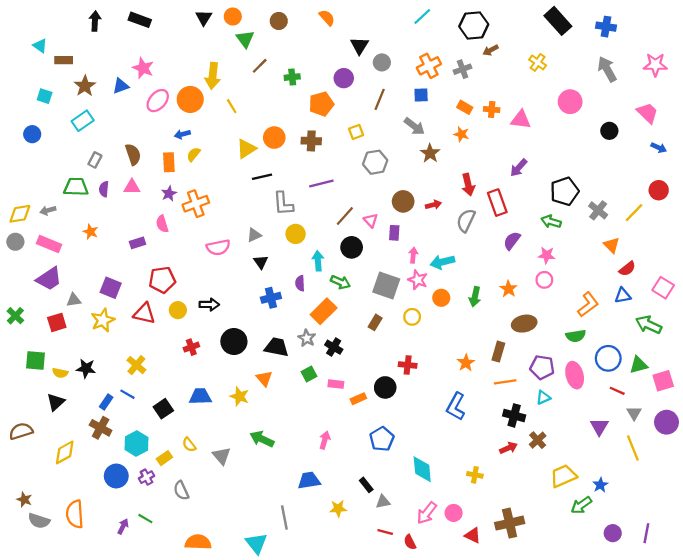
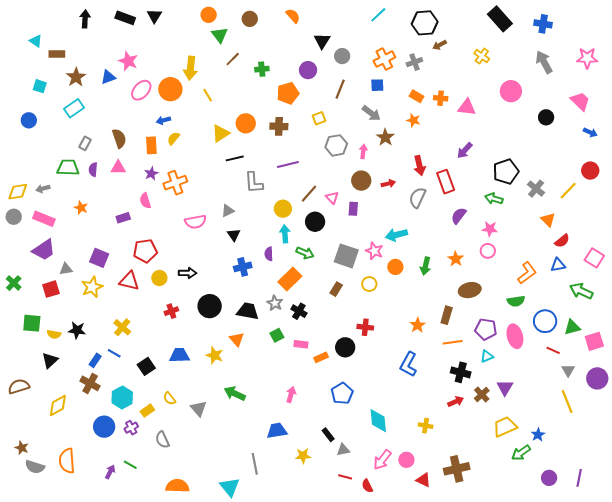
black triangle: (204, 18) -> (154, 16), moved
yellow circle: (296, 234) -> (283, 209), moved
pink arrow: (413, 255) -> (363, 151), moved
purple triangle: (599, 427) -> (505, 387), moved

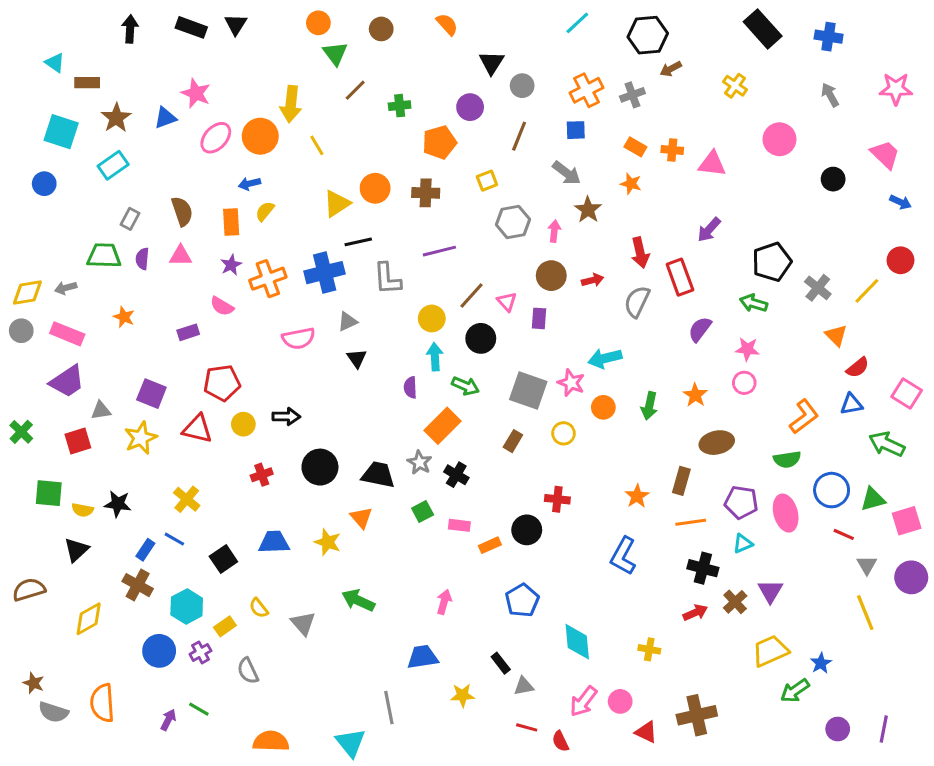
gray arrow: (544, 62) -> (830, 95), size x0.7
cyan square: (40, 86) -> (61, 132), size x1.6
pink semicircle: (145, 201) -> (222, 306), turned -42
blue cross: (243, 267) -> (325, 273), moved, size x1.4

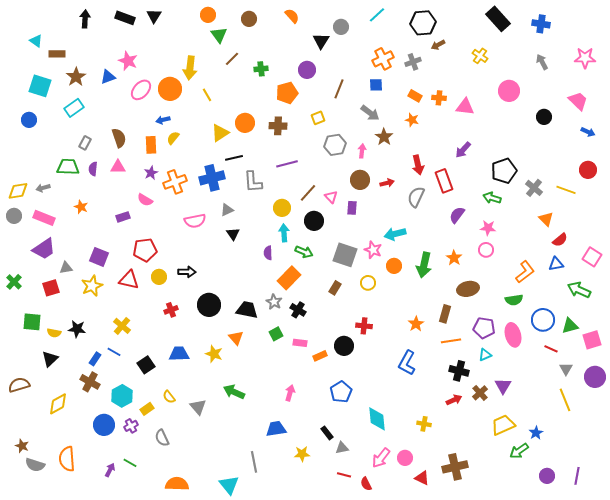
gray circle: (522, 86) -> (341, 27), moved
yellow line: (867, 291) -> (566, 190), turned 66
green arrow: (649, 406) -> (424, 265), size x1.4

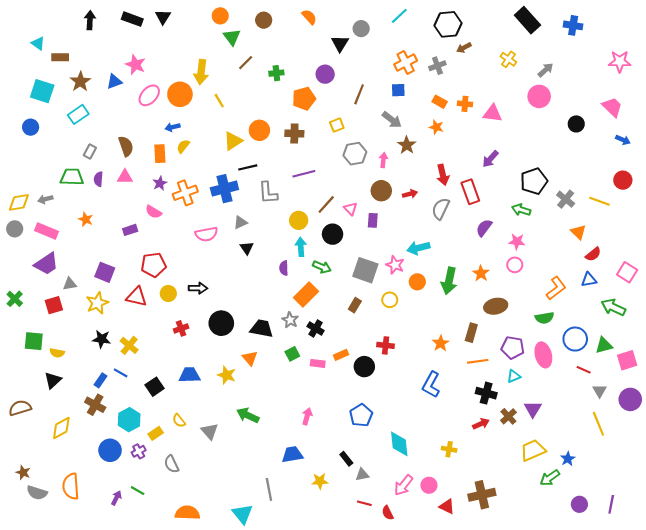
gray arrow: (542, 62) -> (545, 70), moved, turned 77
black star: (77, 329) -> (102, 339), moved
orange rectangle: (320, 356) -> (341, 355), moved

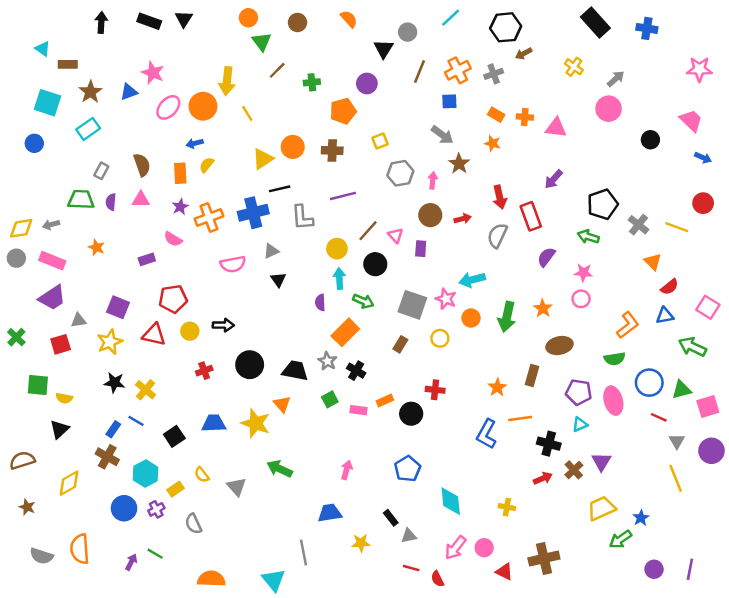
brown line: (359, 94) -> (420, 72), moved
orange line: (478, 361) -> (520, 418), moved
yellow star: (227, 375) -> (256, 423), size x1.4
brown star: (23, 473) -> (27, 507), moved

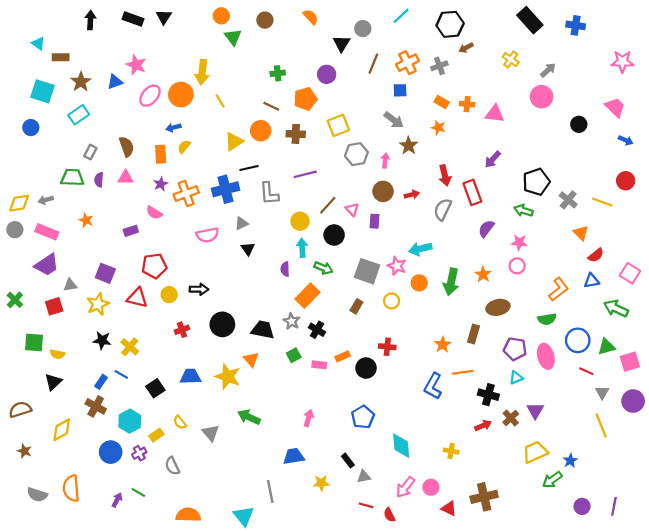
brown line: (277, 70) -> (271, 106), moved, turned 70
yellow square: (380, 141) -> (338, 125), size x1.5

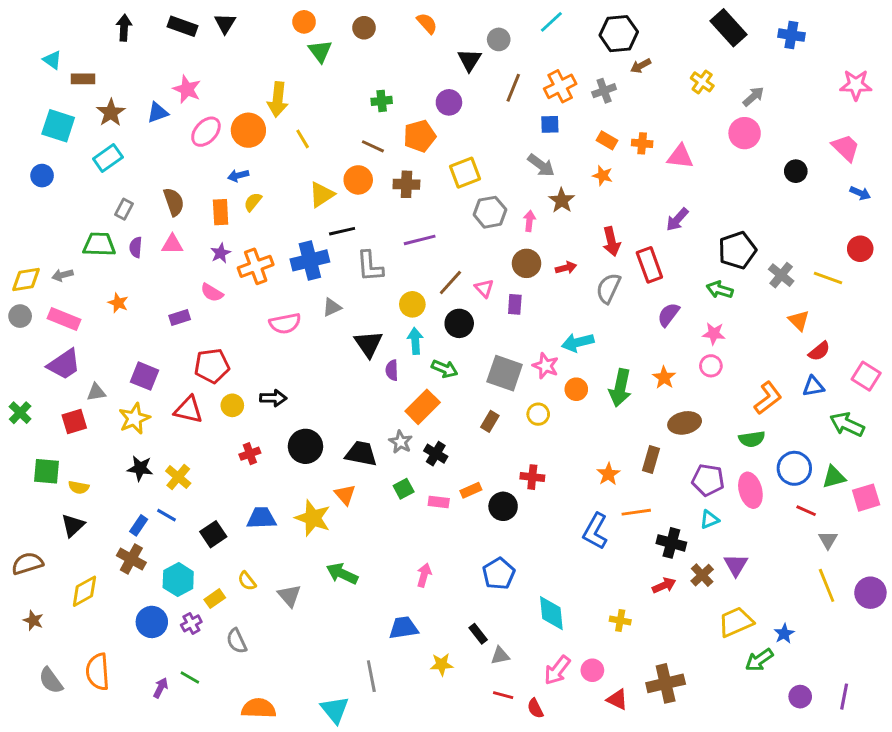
black triangle: (248, 249) -> (368, 344), moved, size x1.5
purple circle: (633, 401) -> (870, 593), moved
gray semicircle: (37, 495) -> (51, 680), turned 36

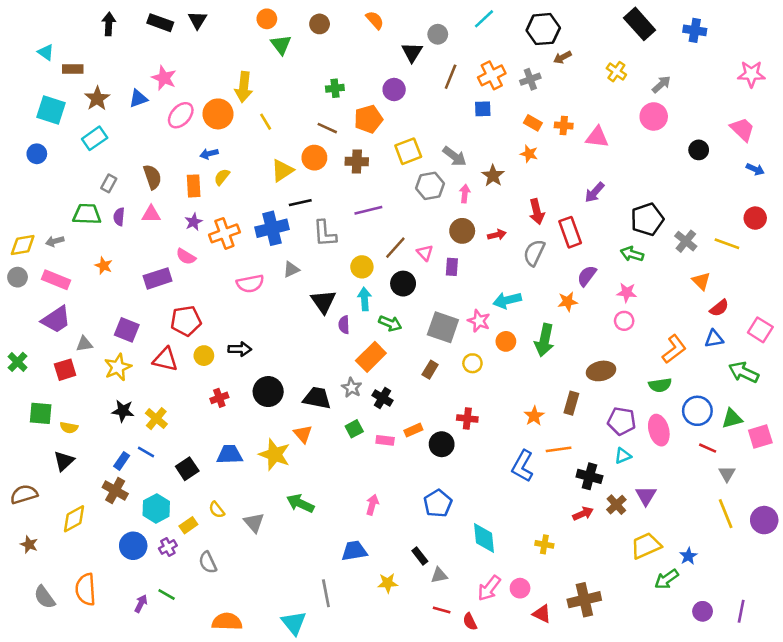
gray arrow: (541, 165) -> (454, 156), moved
purple rectangle: (180, 318) -> (158, 278), size x1.5
orange star: (664, 378) -> (568, 302), moved, turned 30

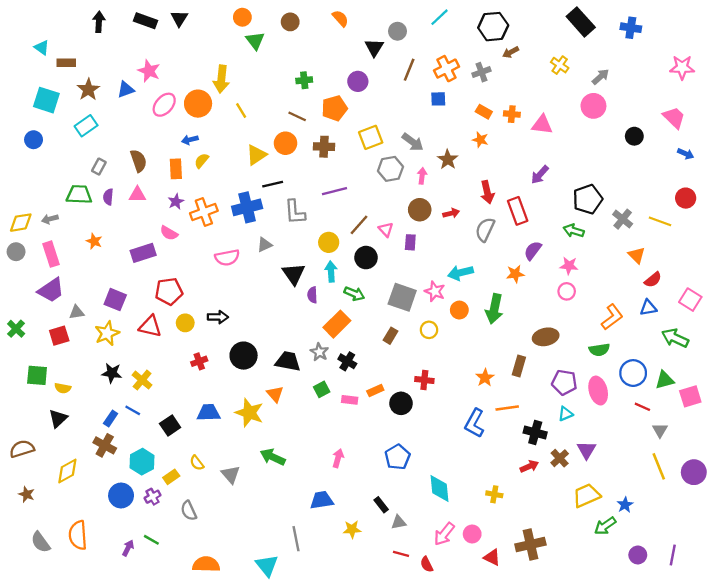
pink rectangle: (56, 280) -> (51, 254), turned 50

